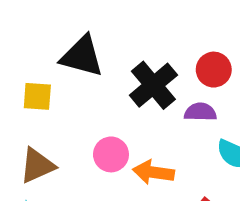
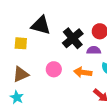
orange arrow: (153, 172) -> (83, 72), moved

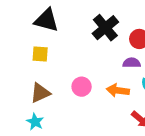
black triangle: (41, 25) -> (46, 20), moved
black cross: (73, 38) -> (105, 28), moved

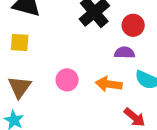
brown triangle: (40, 93) -> (20, 87), turned -30

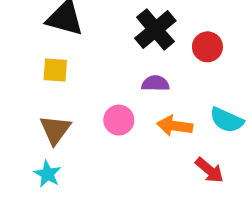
purple semicircle: (125, 53) -> (155, 83), moved

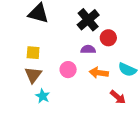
red circle: (207, 47) -> (108, 38), moved
yellow square: (55, 70) -> (33, 53), moved
cyan star: (48, 174) -> (43, 96), moved

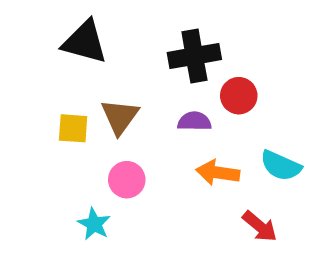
black cross: (88, 20) -> (194, 56), turned 30
pink circle: (68, 70) -> (127, 180), moved
brown triangle: (33, 75) -> (120, 117), moved

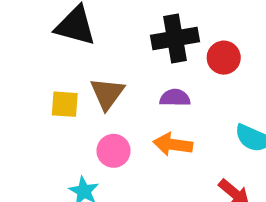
red circle: (239, 96) -> (224, 58), moved
orange arrow: (218, 173) -> (173, 144), moved

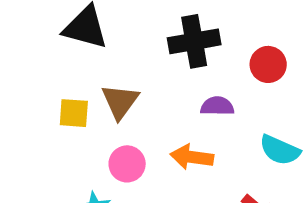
red circle: (224, 58) -> (268, 64), moved
purple semicircle: (175, 98) -> (217, 106), moved

